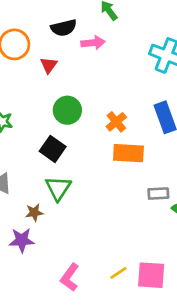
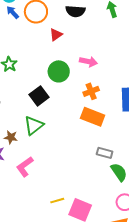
pink arrow: (93, 43) -> (88, 62), moved
pink L-shape: (70, 277) -> (25, 167), moved

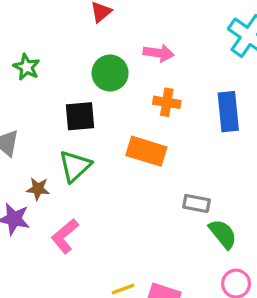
orange cross: (91, 91) -> (167, 102), turned 35
black square: (39, 96) -> (80, 116), turned 36
orange rectangle: (93, 117) -> (146, 151), moved

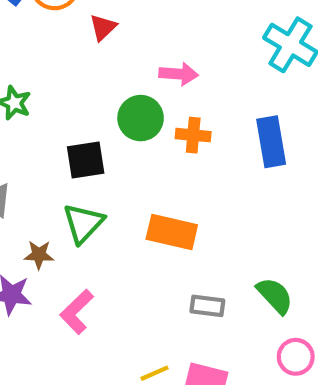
green circle: (110, 73) -> (141, 118), moved
orange rectangle: (146, 151) -> (172, 232), moved
gray rectangle: (196, 204) -> (207, 306), moved

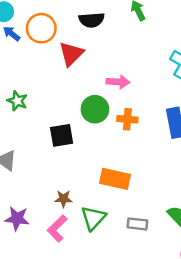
red triangle: (103, 27) -> (71, 54), size x1.5
green triangle: (83, 223) -> (93, 218), moved
brown star: (39, 255) -> (63, 199), moved

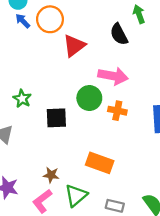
black semicircle: (92, 20) -> (119, 34), moved, turned 60
pink arrow: (118, 82) -> (113, 76), size x1.4
green star: (17, 101) -> (22, 99), moved

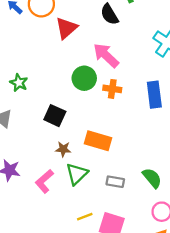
pink arrow: (113, 76) -> (106, 55), turned -144
black square: (56, 118) -> (55, 116), moved, turned 30
brown star: (51, 175) -> (63, 149), moved

